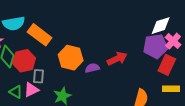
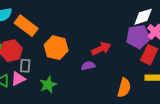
purple semicircle: (92, 68) -> (88, 66), moved

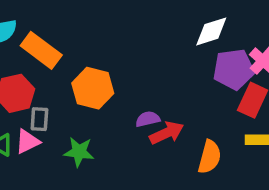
white diamond: (143, 17) -> (211, 31), moved
red arrow: (101, 49) -> (167, 133), moved
green star: (48, 85) -> (79, 152), turned 30

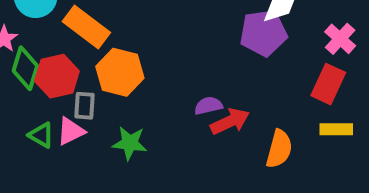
purple pentagon: (234, 69) -> (263, 33), moved
orange hexagon: (93, 88) -> (120, 72), moved

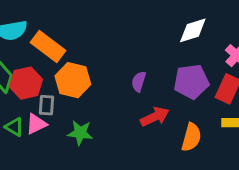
purple pentagon: (263, 33) -> (191, 82), moved
purple semicircle: (208, 106) -> (139, 82), moved, turned -60

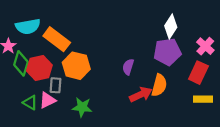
white diamond: (193, 30) -> (171, 27), turned -40
purple pentagon: (191, 82) -> (167, 52), moved
orange semicircle: (191, 137) -> (159, 85), moved

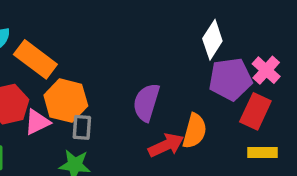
purple pentagon: (167, 52) -> (230, 79), moved
purple semicircle: (128, 67) -> (146, 102), size x1.5
gray rectangle: (56, 85) -> (82, 127), moved
pink triangle: (47, 100) -> (37, 122), moved

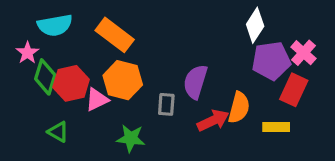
orange rectangle: (35, 59) -> (115, 35), moved
gray rectangle: (82, 127) -> (166, 104), moved
yellow rectangle: (263, 152) -> (276, 127), moved

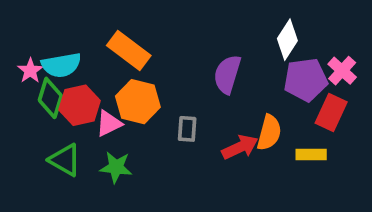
cyan semicircle: (55, 25) -> (61, 65), moved
purple semicircle: (195, 82) -> (227, 74), moved
green triangle: (58, 132) -> (65, 160), size x1.4
green star: (131, 138) -> (116, 167), moved

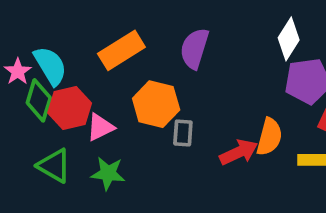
orange rectangle: (129, 51) -> (121, 50), turned -69
cyan semicircle: (61, 65) -> (50, 66), turned -111
purple semicircle: (227, 74) -> (194, 48), moved
orange hexagon: (138, 102) -> (156, 104), moved

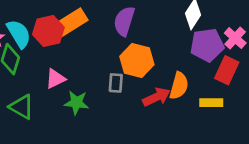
orange hexagon: (156, 104) -> (137, 60), moved
red hexagon: (70, 108) -> (48, 31), moved
green star: (108, 173) -> (76, 103), moved

